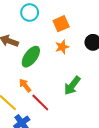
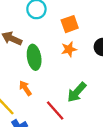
green ellipse: (31, 57) -> (34, 57), turned -50
red line: (40, 103) -> (55, 111), moved

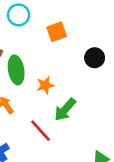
orange star: (69, 49) -> (45, 85), moved

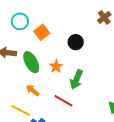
orange square: (57, 32) -> (42, 32), moved
black circle: (95, 58) -> (76, 42), moved

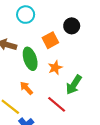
orange square: (42, 32) -> (50, 40), moved
black circle: (76, 42) -> (72, 26), moved

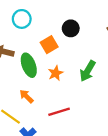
green arrow: (74, 85) -> (88, 71), moved
red line: (57, 104) -> (59, 112), turned -54

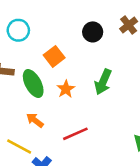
black circle: (71, 28) -> (93, 32), moved

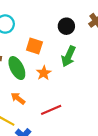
orange square: (54, 56) -> (34, 46), turned -35
green arrow: (103, 82) -> (69, 56), moved

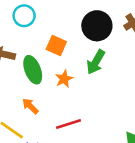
black circle: (66, 26) -> (97, 26), size x1.5

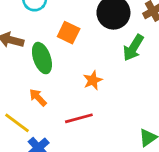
green arrow: (96, 62) -> (133, 48), moved
orange star: (64, 79) -> (93, 80), moved

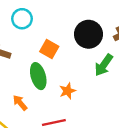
green ellipse: (42, 58) -> (38, 76), moved

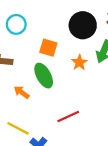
orange star: (68, 91) -> (79, 63), moved
orange arrow: (20, 103) -> (22, 92), moved

